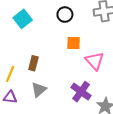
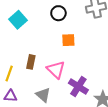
pink triangle: (95, 61) -> (56, 70), moved
gray triangle: (39, 90) -> (43, 95), moved, turned -35

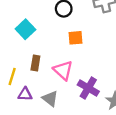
cyan square: (18, 20) -> (25, 29), moved
purple triangle: (11, 96) -> (25, 94), moved

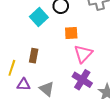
cyan square: (25, 29) -> (39, 17), moved
pink triangle: (63, 70) -> (83, 54), moved, turned 30

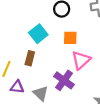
cyan square: (39, 17) -> (38, 34), moved
purple cross: (82, 80) -> (64, 80), moved

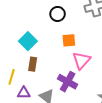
cyan square: (38, 34) -> (28, 41), moved

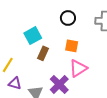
brown rectangle: (33, 64) -> (43, 53), moved

